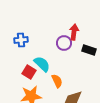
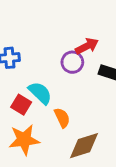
red arrow: (74, 32) -> (87, 46), turned 56

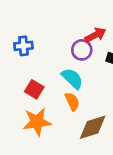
cyan semicircle: (40, 93) -> (72, 78), moved

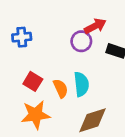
cyan semicircle: (72, 78) -> (81, 84), moved, turned 40
orange semicircle: (72, 102) -> (61, 88), moved

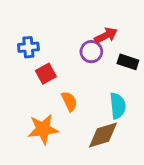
red square: (33, 81) -> (46, 74), moved, turned 30
cyan semicircle: (81, 84) -> (118, 106), moved

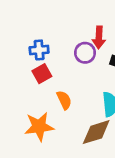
red arrow: (106, 35) -> (99, 37), turned 120
blue cross: (28, 47) -> (39, 50), moved

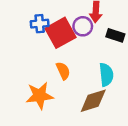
red square: (42, 74) -> (60, 33), moved, size x1.6

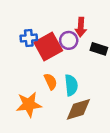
cyan semicircle: (106, 75) -> (71, 85), moved

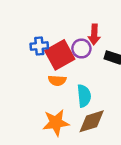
orange semicircle: (51, 82) -> (57, 80), moved, turned 119
orange star: (29, 105) -> (56, 123), moved

